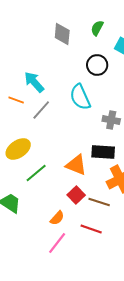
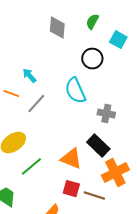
cyan arrow: (34, 82) -> (29, 76), size x0.7
black rectangle: (103, 152) -> (98, 146), turned 40
red square: (76, 195) -> (71, 189), turned -30

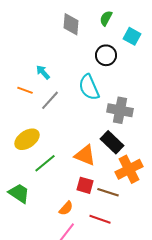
gray cross: (106, 114) -> (120, 110), size x1.4

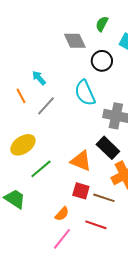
gray diamond: (71, 24) -> (75, 41), moved, turned -30
orange line: (25, 90) -> (21, 96), turned 42

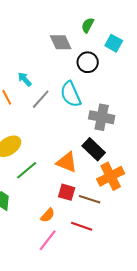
gray line: (46, 106) -> (41, 99), moved

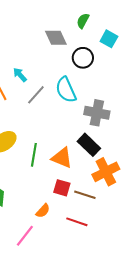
green line: (27, 170) -> (34, 155), moved, turned -40
pink line: (48, 240) -> (25, 236), moved

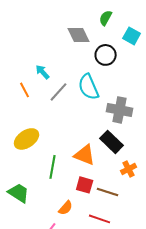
green line: (34, 155) -> (53, 167), moved
orange cross: (106, 172) -> (129, 169), size x0.6

